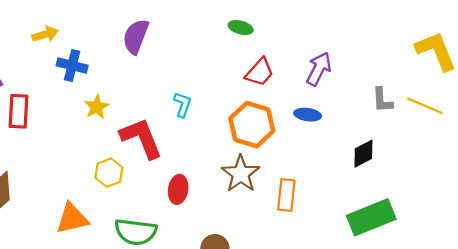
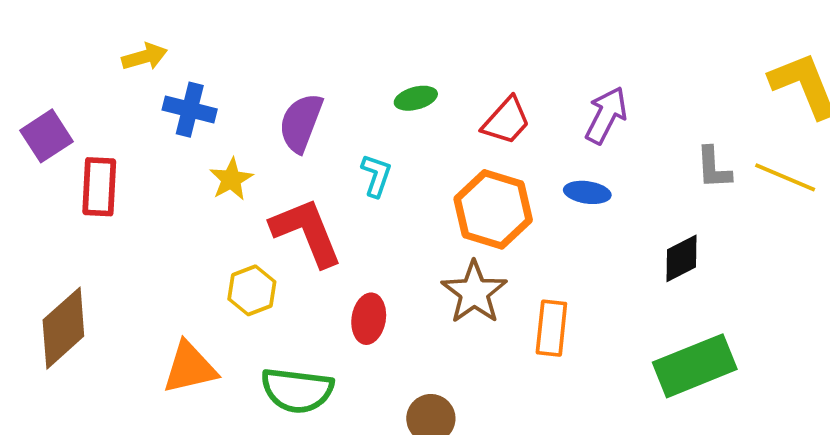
green ellipse: (241, 28) -> (416, 98), moved, turned -30
purple semicircle: (136, 36) -> (301, 123), moved

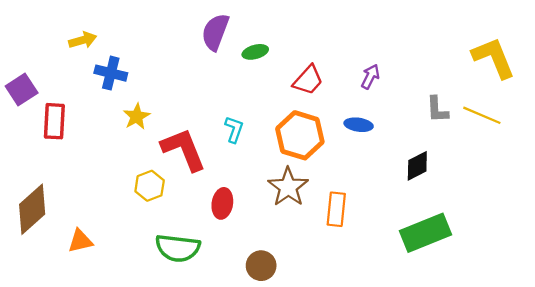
green ellipse: (416, 98) -> (255, 52), moved
purple arrow: (606, 115) -> (370, 77), size x0.7
purple semicircle: (301, 123) -> (215, 32), moved
cyan L-shape: (376, 175) -> (234, 129), moved
orange triangle: (190, 368) -> (80, 241), moved, size x0.7

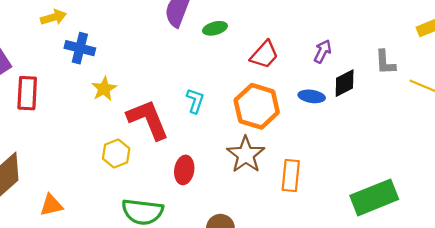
gray L-shape: (437, 109) -> (385, 62), moved
black diamond: (417, 166) -> (345, 83), moved

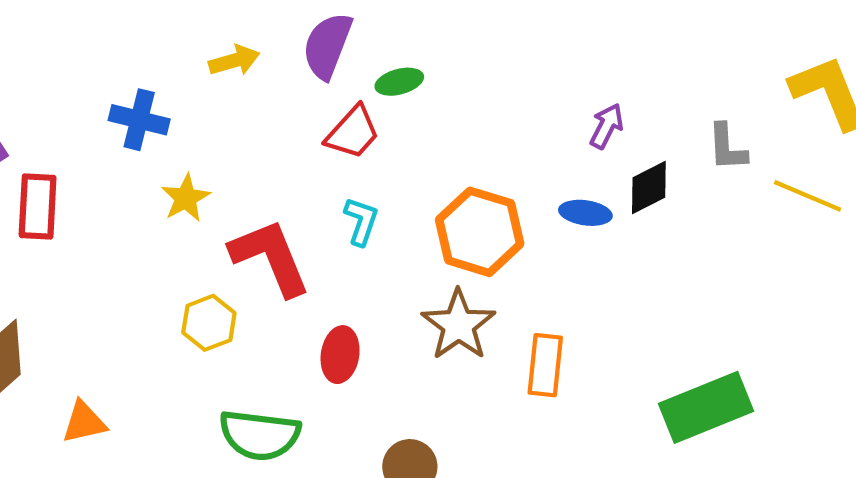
yellow arrow: (54, 17) -> (234, 61), moved
red trapezoid: (264, 55) -> (353, 132), moved

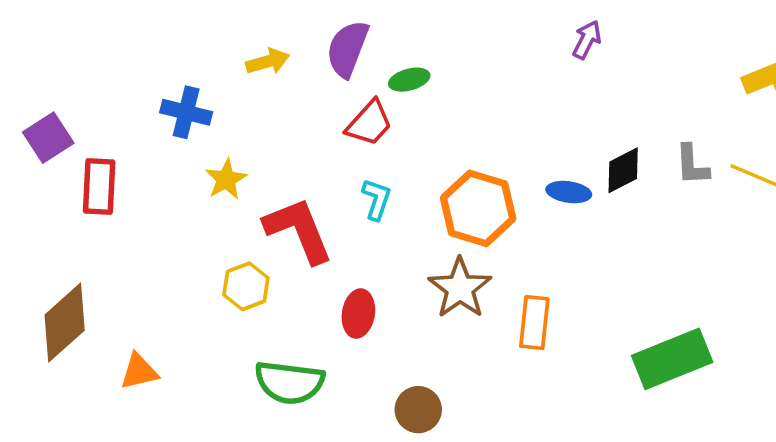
purple arrow: (607, 126) -> (587, 40), moved
gray L-shape: (727, 147) -> (692, 165), moved

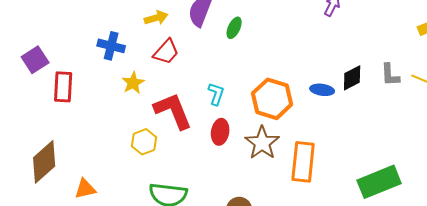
green ellipse: (409, 80) -> (234, 28), turned -50
red trapezoid: (369, 123) -> (166, 52), moved
red ellipse: (358, 314) -> (220, 132), moved
orange rectangle: (534, 323) -> (303, 162), size x1.4

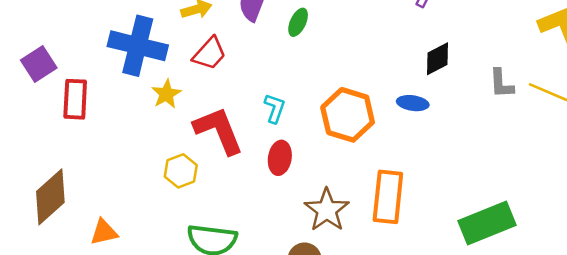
blue cross: (111, 46) -> (138, 46), size x1.6
black diamond: (352, 78) -> (437, 59), moved
brown star: (262, 143) -> (327, 210), moved

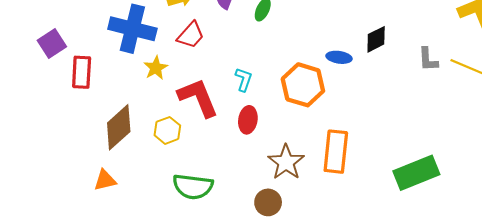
blue ellipse: (413, 103) -> (339, 57), moved
brown diamond: (50, 197) -> (119, 127), moved

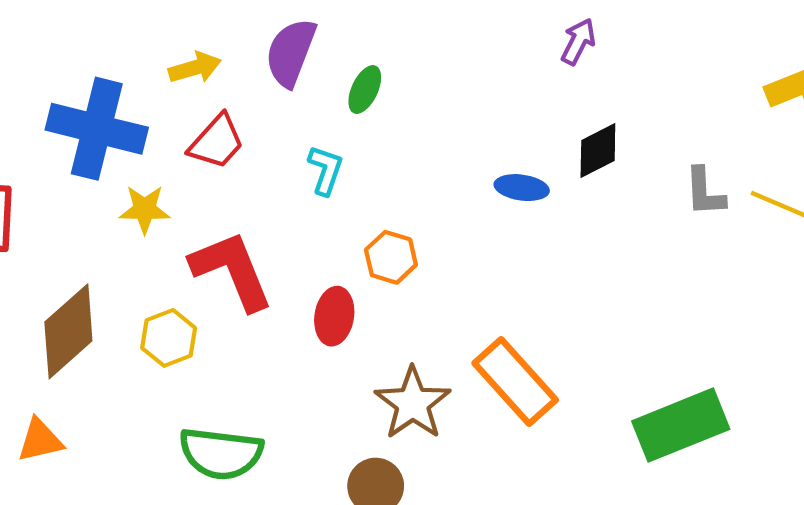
yellow star: (156, 68) -> (145, 209), turned 30
cyan L-shape: (244, 80) -> (326, 170), moved
orange hexagon: (303, 85) -> (391, 257), moved, size x0.6
orange rectangle: (336, 152) -> (515, 381), turned -48

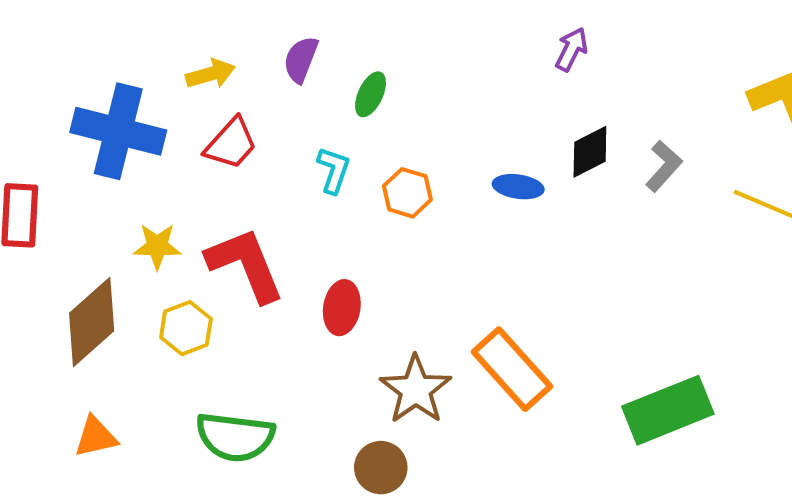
purple semicircle: (291, 52) -> (301, 59), size x0.7
gray L-shape: (705, 192) -> (664, 166), moved, turned -135
yellow star: (145, 209) -> (157, 246), moved
orange hexagon: (391, 257) -> (407, 193), moved
orange triangle: (40, 440) -> (96, 437), moved

